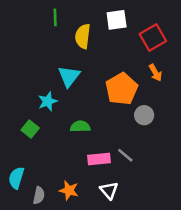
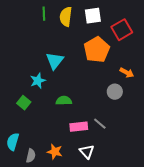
yellow semicircle: (83, 36) -> (66, 17), moved
orange arrow: (155, 73) -> (127, 73), moved, turned -32
orange pentagon: (122, 89) -> (97, 50), moved

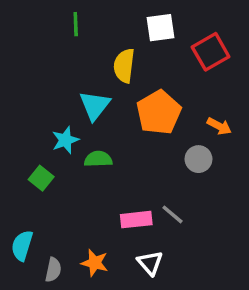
yellow semicircle: (66, 17) -> (124, 66), moved
orange pentagon: (97, 50) -> (159, 112), moved
green semicircle: (64, 101) -> (98, 159), moved

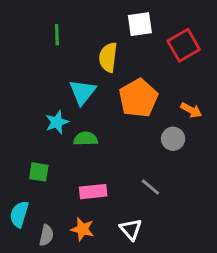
green line: (76, 24) -> (57, 35), moved
green square: (41, 178) -> (39, 172), moved, turned -30
pink rectangle: (136, 220) -> (93, 192), moved

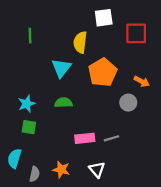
green line: (57, 35) -> (30, 36), moved
red square: (184, 45) -> (136, 33), turned 30
cyan star: (57, 122) -> (27, 104), moved
gray line: (150, 187) -> (112, 138), turned -56
pink rectangle: (93, 192) -> (85, 138), moved

